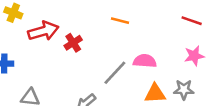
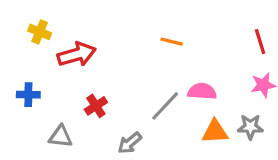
red line: (192, 21) -> (260, 42), turned 54
red cross: (73, 43) -> (96, 106), moved

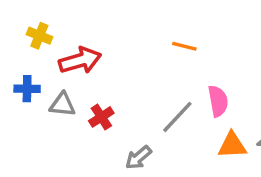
pink semicircle: (202, 91) -> (218, 101), turned 76
blue cross: (28, 95) -> (27, 89), moved
gray triangle: (61, 136) -> (62, 105), moved

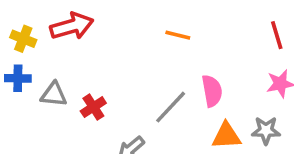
yellow cross: (39, 36) -> (23, 39), moved
red arrow: (80, 60) -> (72, 26), moved

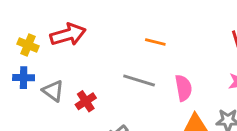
gray triangle: (54, 94) -> (53, 91), turned 30
gray line: (171, 107) -> (139, 80), moved, turned 64

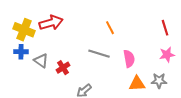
orange line: (155, 42) -> (110, 28), turned 48
yellow cross: (28, 45) -> (24, 30), size x1.5

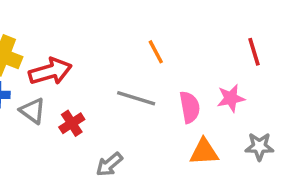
red arrow: (51, 23) -> (50, 71), moved
pink star: (167, 55) -> (231, 98), moved
gray star: (159, 81) -> (259, 146), moved

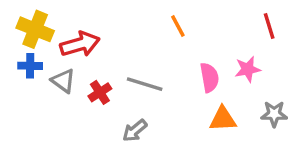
gray line: (136, 98) -> (145, 84), moved

